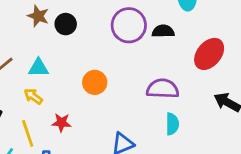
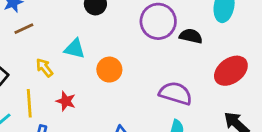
cyan triangle: (38, 68) -> (75, 49), moved

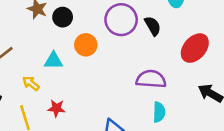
black semicircle: (191, 36) -> (153, 26), turned 60
orange circle: (109, 70) -> (86, 45), moved

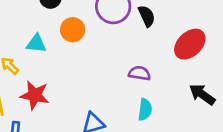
purple semicircle: (151, 79) -> (139, 73), size x0.7
red star: (56, 108) -> (35, 95), size x1.5

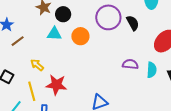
cyan triangle: (36, 44) -> (54, 34), moved
cyan semicircle: (145, 110) -> (152, 70), moved

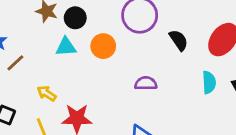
black semicircle: (133, 23) -> (179, 40), moved
purple semicircle: (130, 64) -> (146, 83), moved

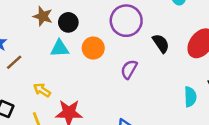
cyan semicircle: (209, 82) -> (190, 97), moved
purple semicircle: (146, 83) -> (129, 69), moved, turned -60

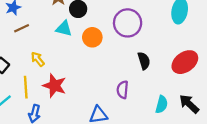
black semicircle: (161, 43) -> (144, 61), moved
purple semicircle: (129, 69) -> (123, 90), moved, turned -42

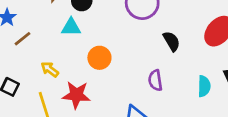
orange circle: (92, 37) -> (99, 58), moved

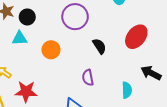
orange circle: (99, 58) -> (51, 50), moved
cyan semicircle: (204, 86) -> (127, 90), moved

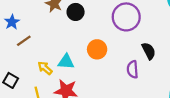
cyan triangle: (20, 38) -> (66, 62), moved
purple semicircle: (88, 78) -> (133, 69), moved

